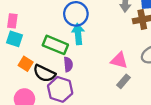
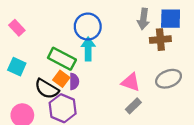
pink rectangle: (12, 21) -> (17, 28), turned -56
cyan square: (15, 39) -> (17, 67), moved
orange square: (26, 64) -> (61, 79), moved

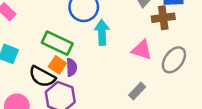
cyan arrow: (88, 49) -> (102, 32), moved
gray ellipse: (169, 79) -> (174, 60), turned -30
pink triangle: (131, 82) -> (142, 50), moved

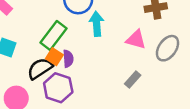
green rectangle: (57, 43) -> (53, 36), turned -76
black semicircle: (42, 77) -> (40, 69), turned 120

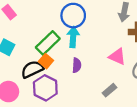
cyan arrow: (97, 24) -> (73, 37), moved
purple semicircle: (68, 59) -> (77, 65), moved

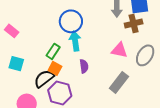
green rectangle: (48, 43) -> (53, 51), size x0.7
gray rectangle: (110, 90) -> (119, 82), size x1.5

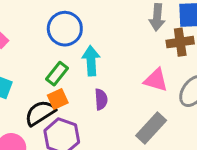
blue circle: (71, 21) -> (65, 29), moved
orange square: (55, 68) -> (58, 99), turned 32

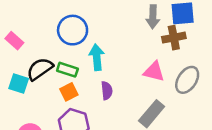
green rectangle: (57, 74) -> (67, 70), turned 72
black semicircle: (40, 113) -> (40, 69), moved

